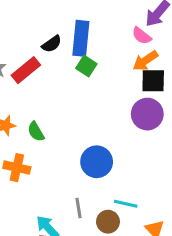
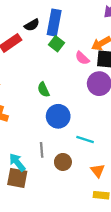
pink semicircle: (142, 36) -> (82, 58), moved
green semicircle: (36, 132) -> (43, 90), moved
cyan line: (126, 204) -> (85, 140), moved

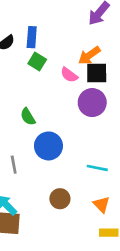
blue rectangle: (54, 23) -> (32, 37), size x0.7
cyan line: (85, 140) -> (97, 168), moved
gray line: (42, 150) -> (14, 165), moved

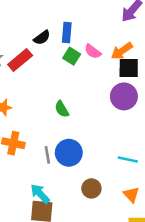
pink semicircle: (69, 75) -> (93, 51), moved
blue circle: (48, 146) -> (69, 153), moved

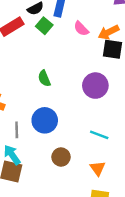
green square: (72, 56) -> (44, 26), moved
purple circle: (124, 96) -> (95, 86), moved
gray line: (47, 155) -> (17, 130), moved

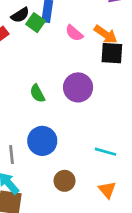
green square: (44, 26) -> (36, 23), moved
orange arrow: (109, 32) -> (106, 34), turned -114
purple circle: (95, 86) -> (78, 87), moved

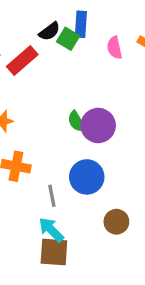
pink semicircle: (74, 33) -> (114, 48), turned 42
purple circle: (78, 87) -> (98, 125), moved

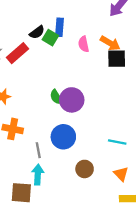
cyan arrow: (51, 230) -> (38, 175), turned 48
brown square: (54, 252) -> (21, 193), moved

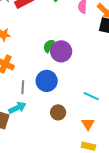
green semicircle: (56, 97) -> (49, 46), turned 48
cyan arrow: (38, 175) -> (17, 108), turned 48

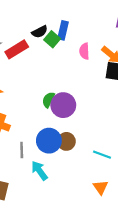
cyan arrow: (17, 108) -> (39, 171), moved, turned -96
brown circle: (58, 112) -> (66, 141), moved

